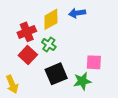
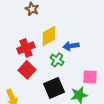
blue arrow: (77, 13) -> (71, 46), moved
green cross: (49, 44) -> (57, 60), moved

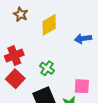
yellow diamond: (49, 36) -> (49, 25), moved
blue arrow: (71, 46) -> (83, 39), moved

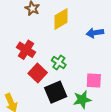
red cross: (14, 56) -> (26, 50), turned -36
red square: (15, 79) -> (38, 73), moved

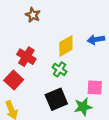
yellow diamond: (61, 19) -> (66, 46), moved
red square: (38, 73) -> (14, 80), moved

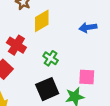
yellow diamond: (66, 46) -> (42, 21), moved

